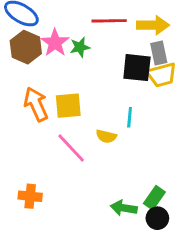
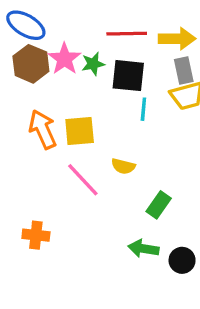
black square: (137, 68) -> (128, 76), moved
cyan line: (130, 117) -> (143, 109), moved
green rectangle: (154, 198) -> (159, 205), moved

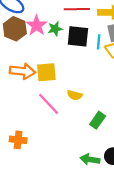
cyan line: (143, 109) -> (99, 42), moved
orange arrow: (43, 129) -> (22, 71), turned 120
green arrow: (143, 249) -> (90, 159), moved

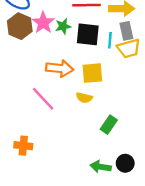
orange arrow: (22, 71) -> (60, 68), moved
yellow square: (46, 72) -> (92, 73), moved
pink line: (49, 104) -> (43, 99), moved

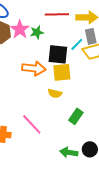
black square: (88, 34) -> (58, 54), moved
cyan line: (110, 40) -> (77, 44), turned 40
pink line: (43, 99) -> (32, 124), moved

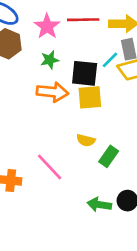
pink star: (20, 29) -> (47, 26), moved
green star: (37, 32) -> (50, 60), moved
yellow semicircle: (55, 93) -> (86, 140), moved

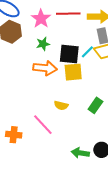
cyan line: (110, 60) -> (87, 52), moved
yellow semicircle: (86, 140) -> (61, 105), moved
green rectangle: (109, 156) -> (95, 105), moved

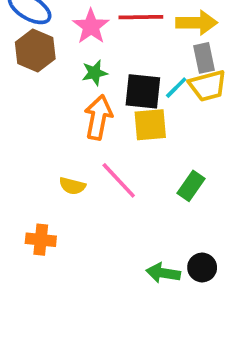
orange arrow: (45, 68) -> (98, 117), turned -85
yellow semicircle: (61, 105) -> (72, 186), moved
pink line: (43, 125) -> (119, 180), moved

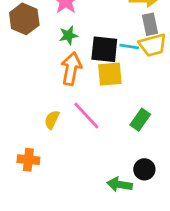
cyan line: (176, 88) -> (129, 46), turned 54
yellow semicircle: (72, 186) -> (52, 120), turned 102
black circle: (202, 267) -> (144, 169), moved

